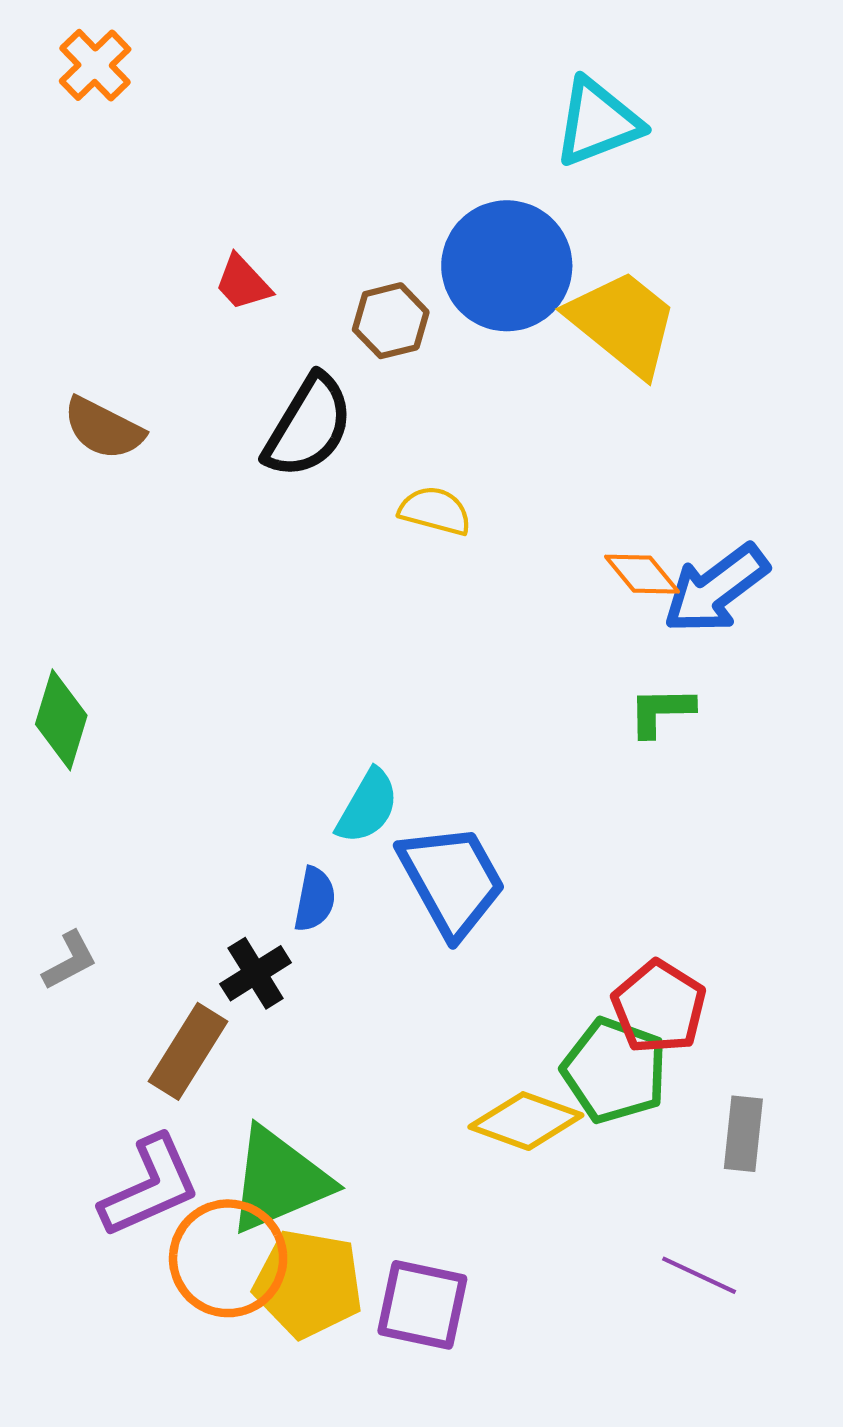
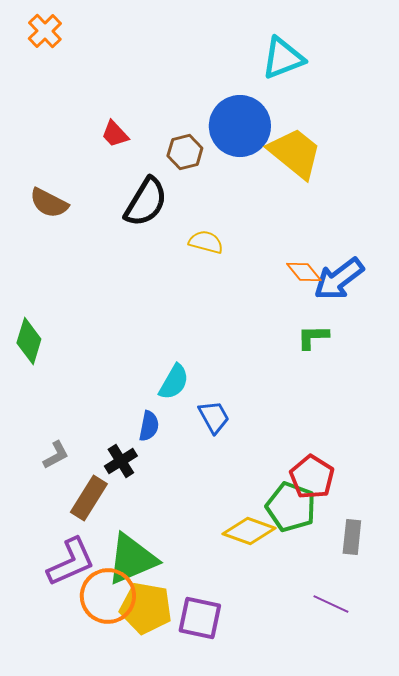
blue trapezoid: (452, 880) -> (214, 417), size x0.6
gray L-shape: (70, 961) -> (56, 455), moved

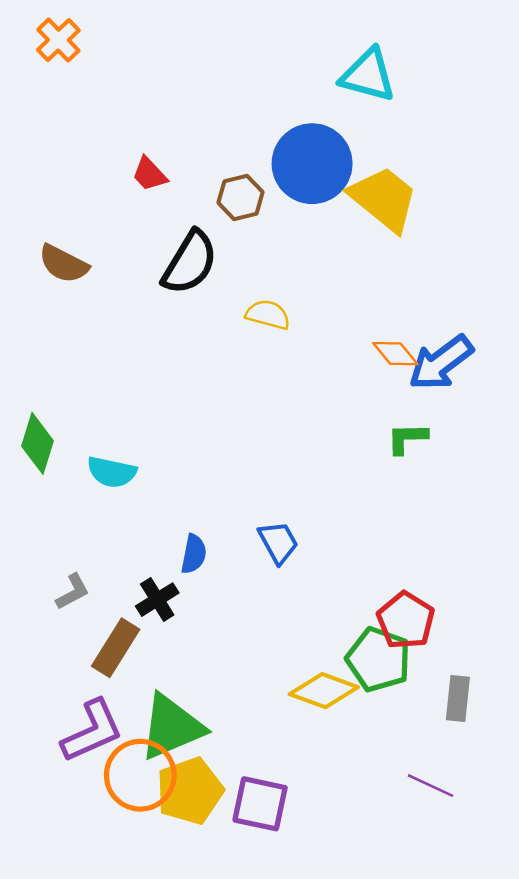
cyan triangle: (283, 58) -> (368, 75), turned 36
cyan semicircle: (174, 382) -> (112, 472), moved, turned 72
yellow pentagon: (146, 608) -> (190, 791), turned -30

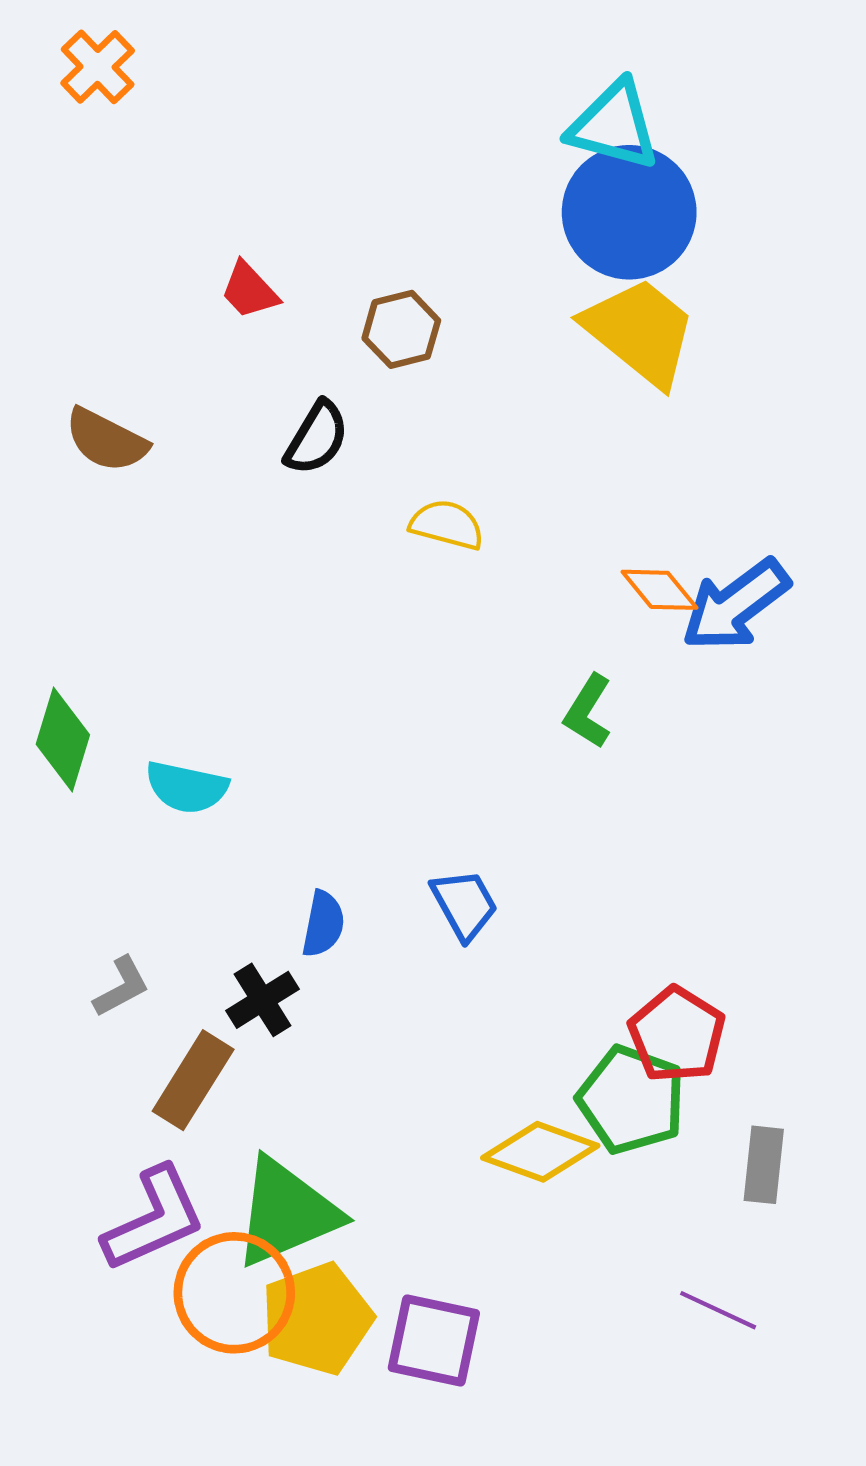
blue circle: (312, 164) -> (629, 212), moved
black semicircle: (190, 263) -> (317, 438), size x0.7
green L-shape: (407, 438) -> (588, 711), moved, turned -57

